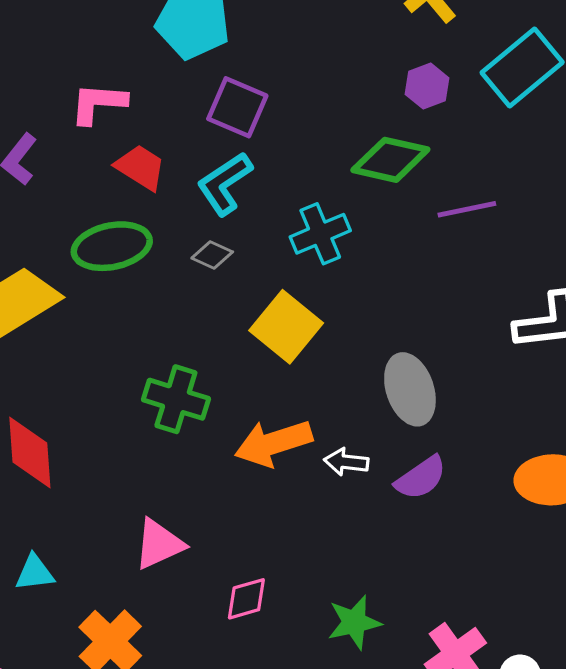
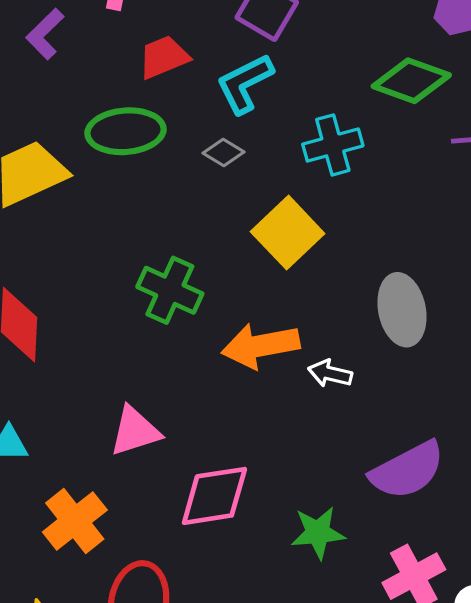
red trapezoid: (140, 167) -> (164, 57), turned -62
purple semicircle: (421, 478) -> (407, 470), moved, size x1.4
pink diamond: (246, 599) -> (214, 496), size x1.6

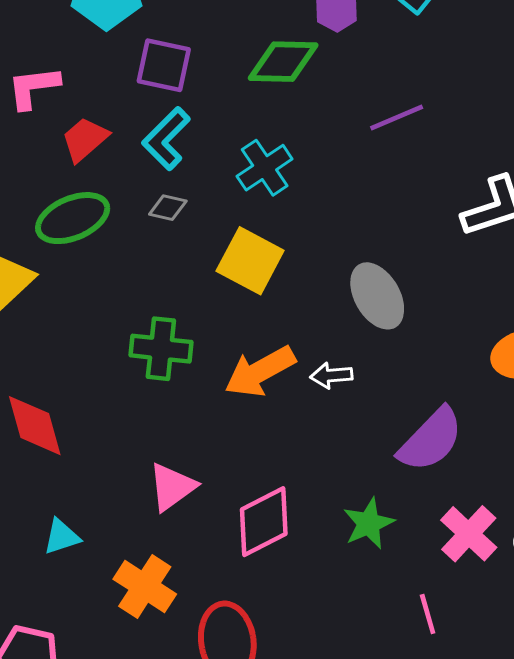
green diamond: (411, 81) -> (283, 62), moved

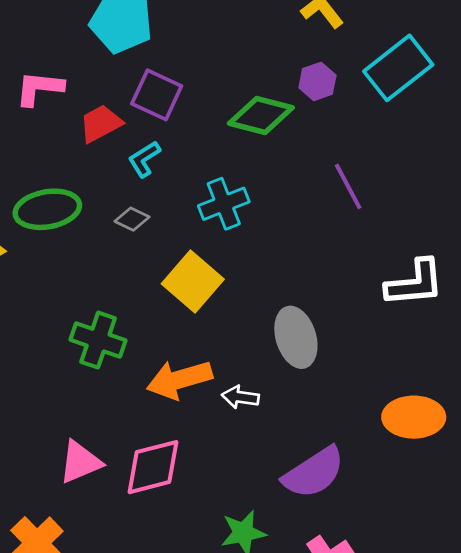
purple line: (397, 118) -> (348, 186), turned 72
red trapezoid: (85, 139) -> (101, 124), moved
cyan L-shape: (166, 139) -> (144, 159), size x0.7
pink diamond: (264, 522) -> (153, 467), moved

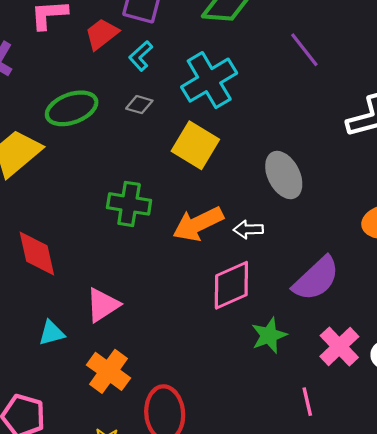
cyan cross: (224, 204) -> (209, 80), size x1.4
pink triangle: (80, 462) -> (103, 305), moved
pink diamond: (153, 467) -> (231, 285), moved

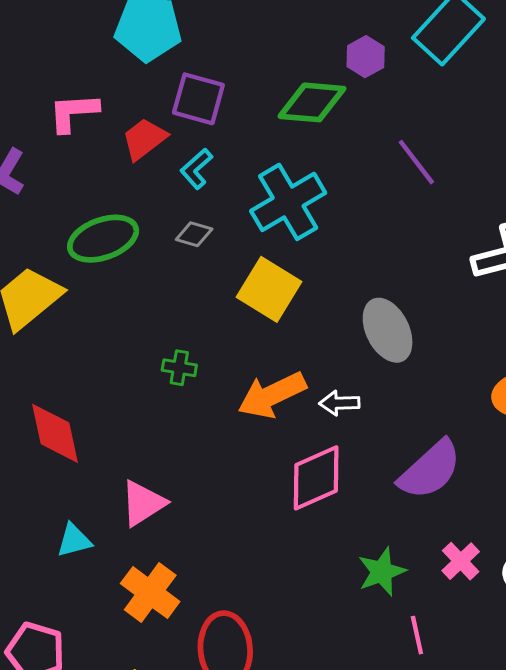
green cross: (129, 204) -> (179, 368), size x0.6
green star: (269, 335) -> (382, 572), moved
pink cross: (339, 346) -> (461, 561), size x0.7

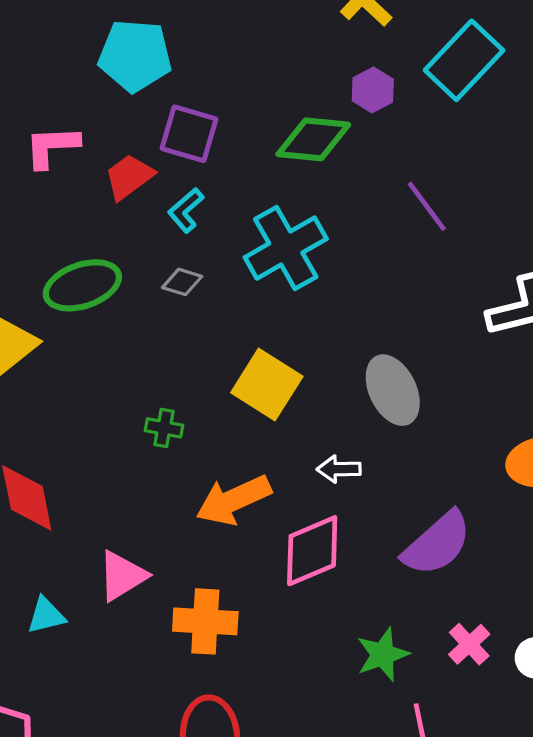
yellow square: (269, 289) -> (267, 385), moved
orange arrow: (272, 395) -> (233, 500), moved
orange cross: (150, 593) -> (205, 621), moved, turned -34

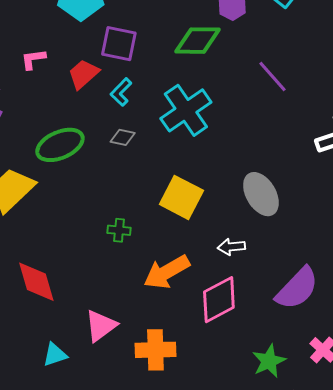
pink L-shape: (52, 147) -> (33, 59), size x0.7

